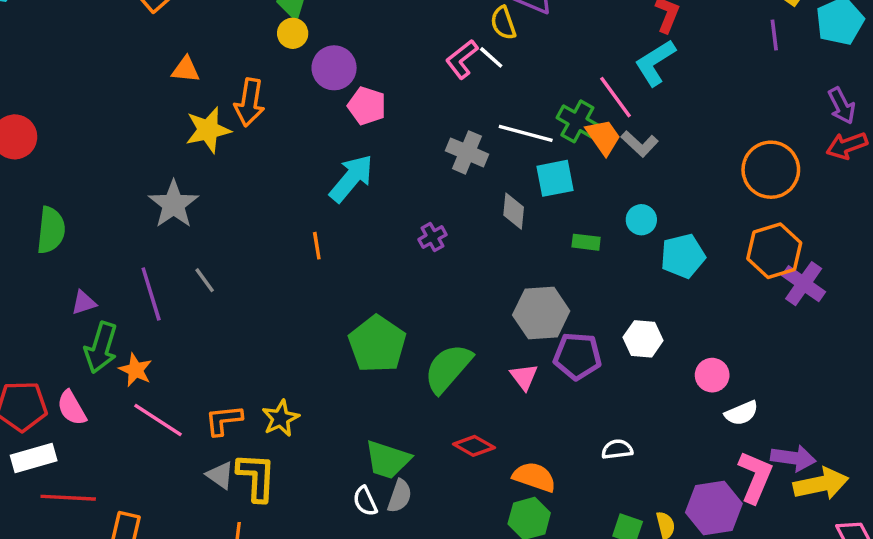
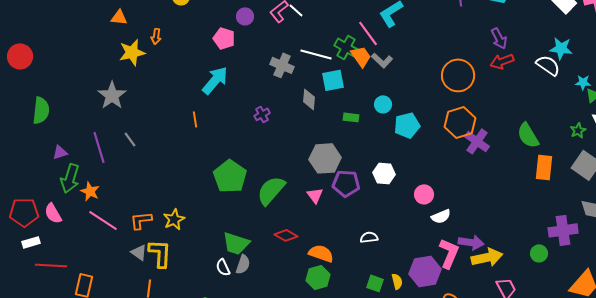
purple circle: (334, 68) -> (245, 16), moved, size x0.7
orange arrow: (249, 102) -> (156, 36), size x0.6
white rectangle: (34, 458) -> (31, 242), size x0.7

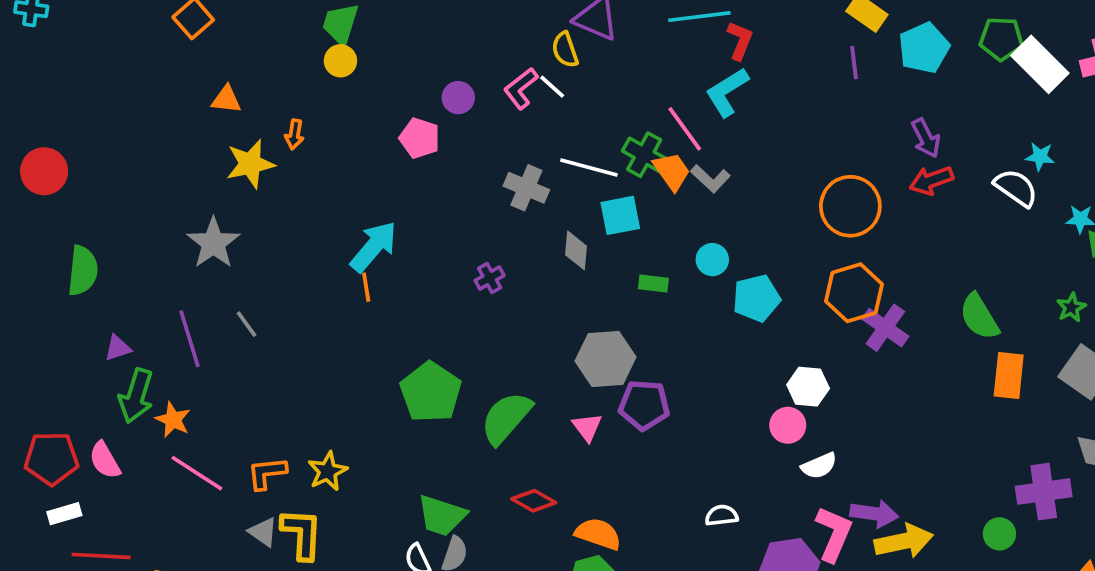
cyan star: (561, 48) -> (1040, 156), size x0.7
cyan arrow: (215, 80) -> (374, 247), moved
white hexagon: (384, 173) -> (808, 387), moved
white semicircle: (369, 237) -> (721, 515), moved

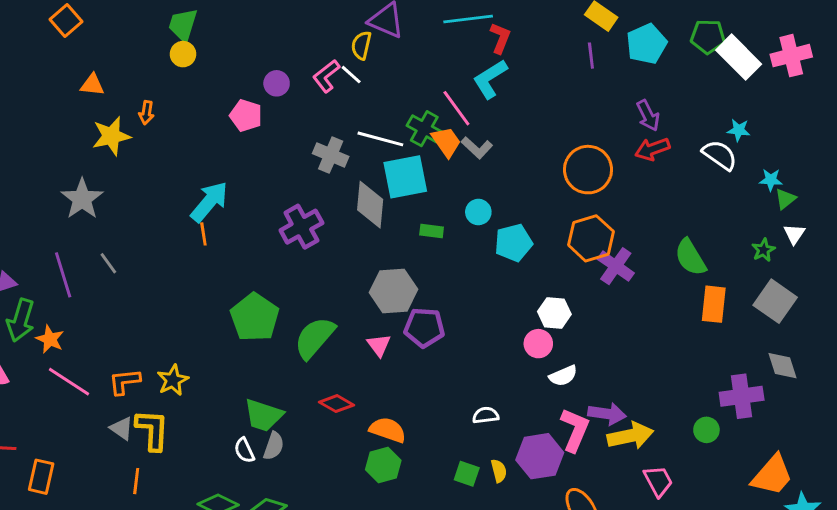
yellow semicircle: (565, 50) -> (361, 45), turned 32
cyan square: (620, 215) -> (405, 177), size x1.4
gray diamond: (576, 250) -> (370, 205), size x1.5
purple cross: (490, 278) -> (301, 227), size x1.8

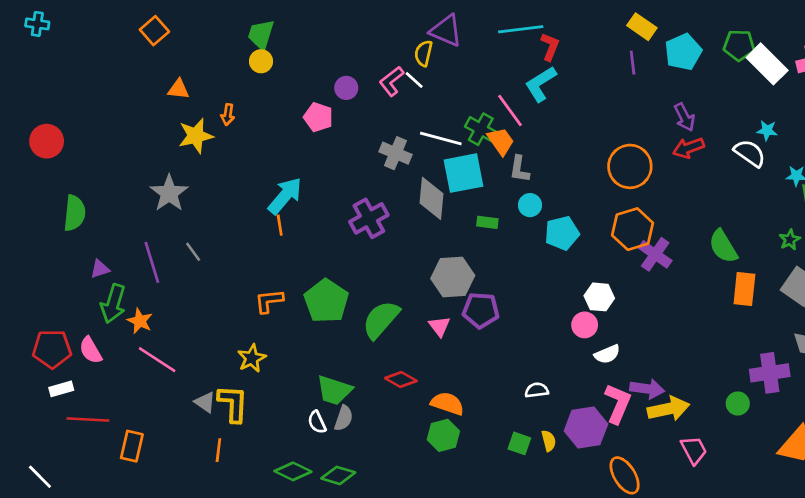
gray L-shape: (477, 148) -> (519, 169), moved, turned 56
orange L-shape: (124, 382) -> (269, 301), moved

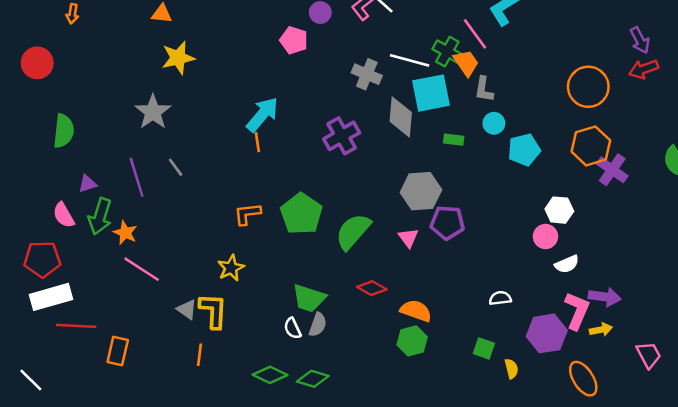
orange arrow: (228, 115) -> (72, 14), moved
pink semicircle: (91, 350) -> (64, 215), moved
white rectangle: (61, 389) -> (51, 297), size x1.8
yellow arrow: (669, 409) -> (601, 330), moved, size x0.6
yellow semicircle: (549, 441) -> (512, 369), moved

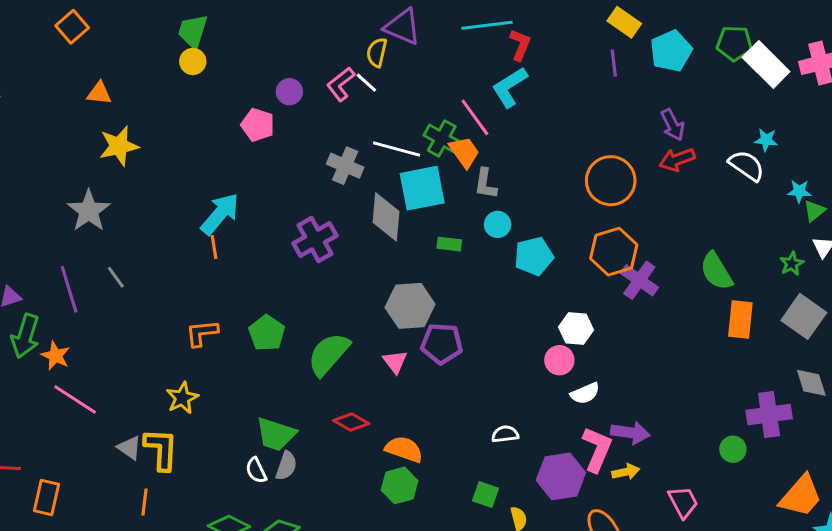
green pentagon: (301, 214) -> (267, 333), size x0.7

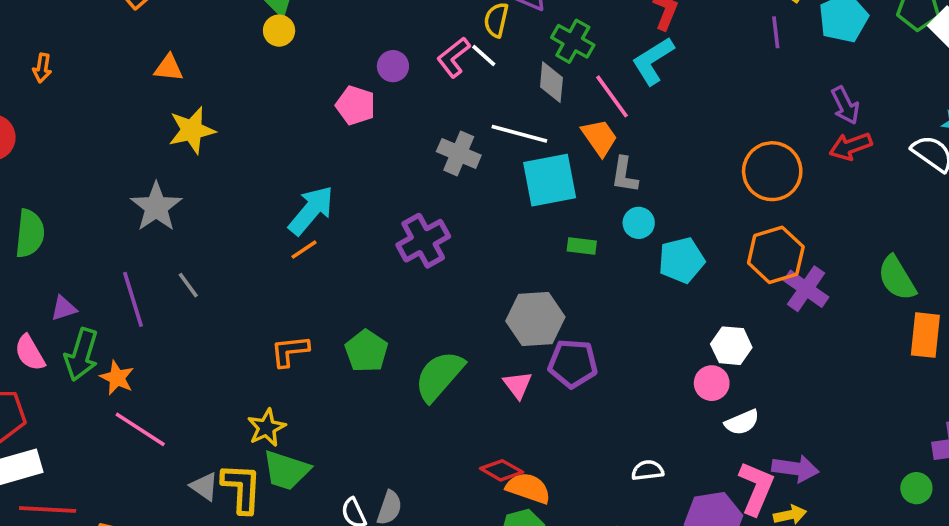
green cross: (442, 138) -> (573, 41), moved
gray diamond: (386, 217) -> (551, 82), moved, size x0.7
orange line: (214, 247) -> (304, 250), turned 65
red diamond: (351, 422) -> (502, 470), moved
green trapezoid: (276, 434) -> (286, 470), moved

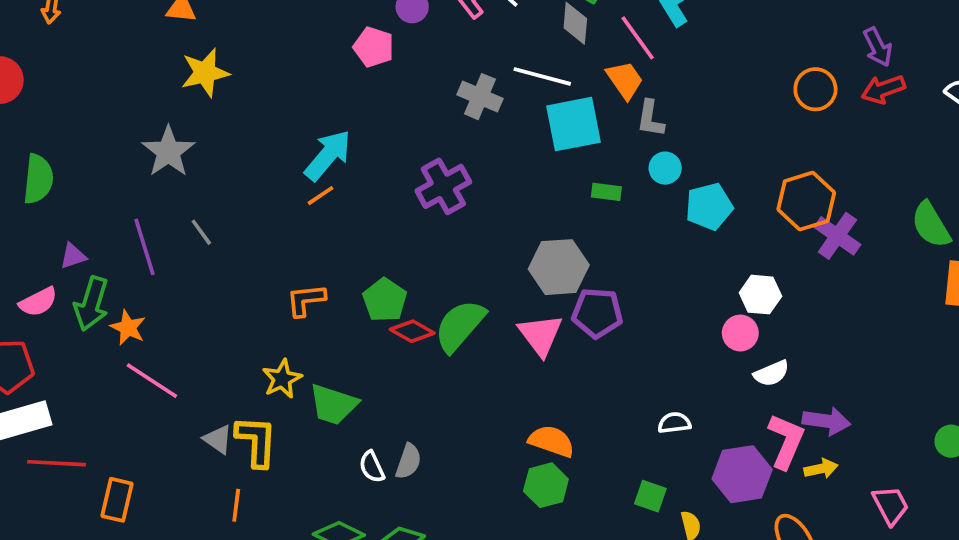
orange circle: (772, 171) -> (815, 89), moved, size x0.7
pink semicircle: (30, 353) -> (38, 302), turned -87
pink triangle: (518, 385) -> (540, 335), size x1.5
green trapezoid: (286, 470) -> (333, 405), moved
red diamond: (502, 470) -> (412, 331), moved

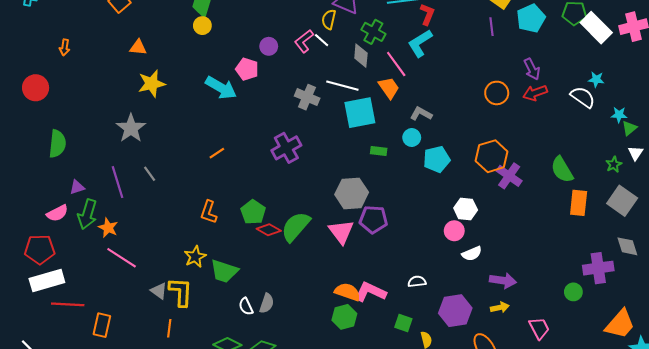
gray L-shape: (650, 119) -> (421, 114), moved, turned 110
cyan arrow: (328, 155) -> (221, 88), moved, turned 80
orange L-shape: (306, 300) -> (209, 212), turned -65
pink L-shape: (786, 441) -> (370, 292), moved, turned -88

